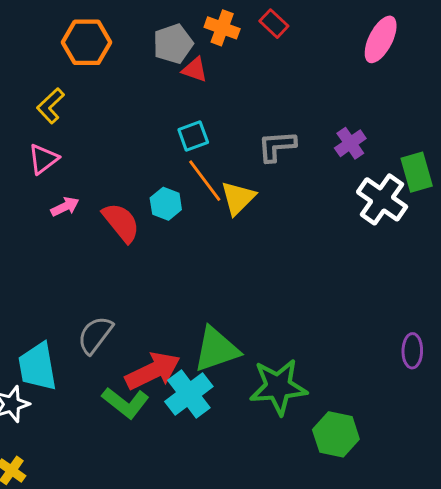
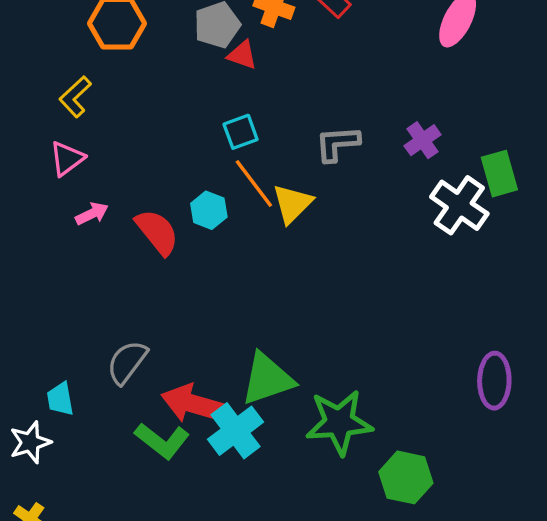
purple ellipse: (412, 351) -> (494, 381), size x1.4
cyan trapezoid: (38, 367) -> (60, 399), size x0.6
red arrow: (153, 371) -> (194, 404), turned -138

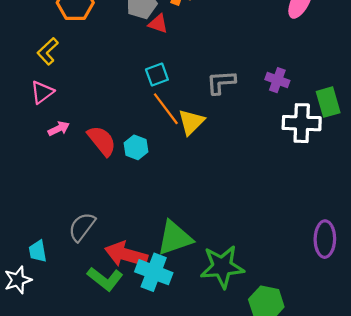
purple cross: (423, 140) -> (277, 80), turned -35
white cross: (459, 205) -> (302, 123), turned -33
cyan hexagon: (209, 210) -> (136, 147), moved
cyan cross: (236, 431) -> (154, 272), turned -32

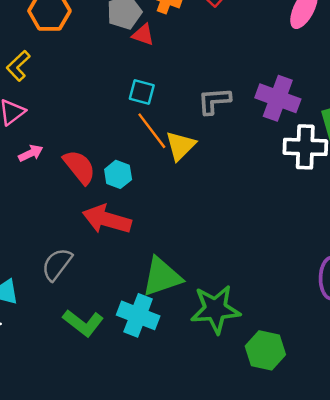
cyan square: (157, 74) -> (142, 92), turned 35
purple cross: (277, 80) -> (278, 98), size x1.6
red arrow: (126, 255) -> (107, 219), moved

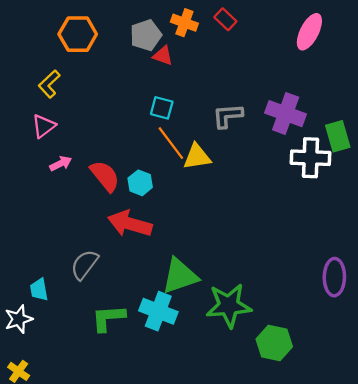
yellow triangle: (180, 146) -> (197, 157), turned 36
green L-shape: (83, 323) -> (108, 318), turned 138

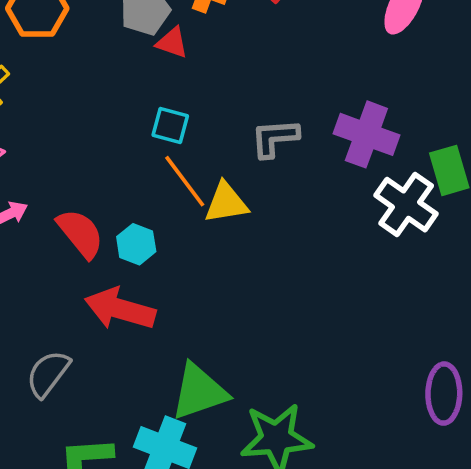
white cross: (311, 158) -> (406, 205), turned 33

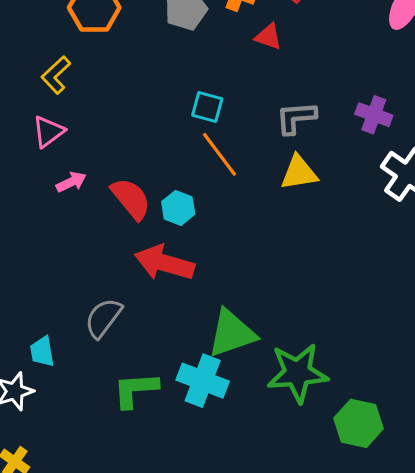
red triangle: (172, 43) -> (268, 37), moved
purple cross: (366, 134) -> (374, 115), size x0.7
yellow triangle: (226, 203) -> (299, 173), moved

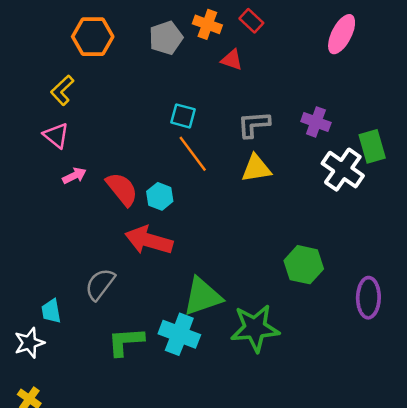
pink triangle: (48, 131) -> (56, 135), turned -44
green hexagon: (359, 423) -> (304, 265), moved

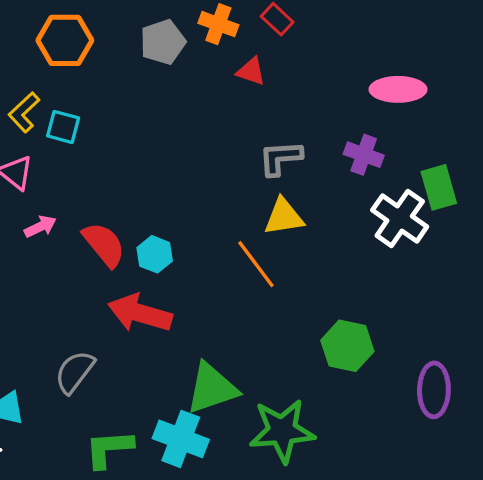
pink ellipse: (342, 34) -> (398, 89), moved, turned 63
cyan square: (183, 116) -> (63, 127), moved
orange line: (193, 154) -> (256, 264), moved

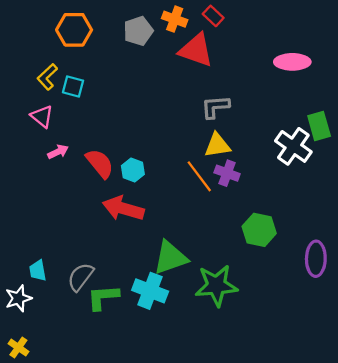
red triangle: (251, 71) -> (196, 50), size x1.8
purple cross: (364, 155) -> (227, 173), moved
gray semicircle: (75, 372) -> (80, 277), moved

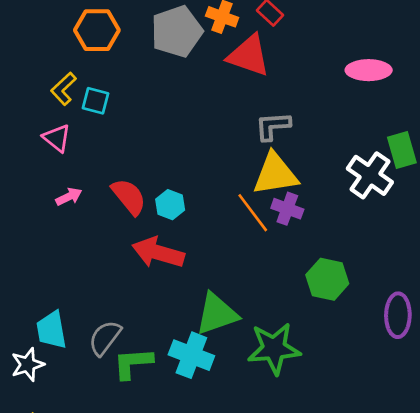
gray pentagon: (138, 31) -> (177, 31), size x1.4
yellow triangle: (217, 145) -> (275, 174), size x1.4
pink arrow: (58, 152) -> (69, 197), moved
cyan trapezoid: (38, 270) -> (52, 330), size x1.4

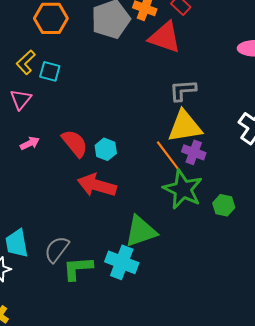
pink triangle: (57, 138) -> (21, 99), turned 30
green hexagon: (327, 279) -> (224, 205), size x0.7
green star: (274, 349) -> (183, 189), moved, turned 30

